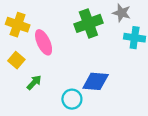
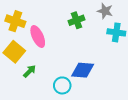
green cross: (88, 23) -> (76, 20), size x0.7
yellow square: (16, 60) -> (14, 52), size x1.5

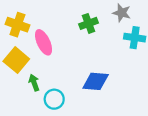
green arrow: (30, 71) -> (34, 83), turned -64
cyan circle: (62, 85) -> (54, 99), moved

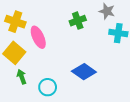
blue diamond: (96, 81) -> (84, 72), turned 30
green arrow: (34, 83) -> (22, 77), moved

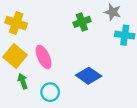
pink ellipse: (38, 37) -> (44, 57), moved

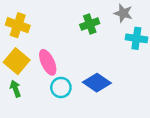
green arrow: (23, 81) -> (15, 89), moved
cyan circle: (50, 92) -> (61, 87), moved

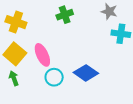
green cross: (90, 24) -> (65, 15), moved

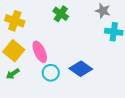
green cross: (65, 15) -> (61, 14), turned -35
green arrow: (14, 78) -> (13, 74), turned -104

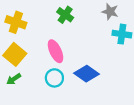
pink ellipse: (40, 52) -> (55, 51), moved

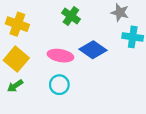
pink ellipse: (55, 51) -> (60, 56), turned -55
blue diamond: (87, 74) -> (93, 50), moved

